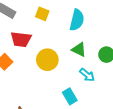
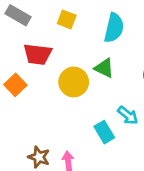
green triangle: (79, 50) -> (104, 68), moved
cyan arrow: (87, 75) -> (128, 115), moved

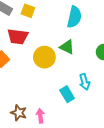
yellow square: (67, 19) -> (28, 11), moved
cyan arrow: (128, 115) -> (85, 82), turned 35

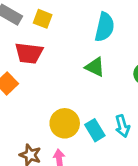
yellow circle: (44, 57) -> (65, 123), moved
cyan arrow: (85, 82) -> (122, 126), moved

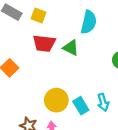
red trapezoid: (29, 53) -> (44, 43), moved
green triangle: (95, 67) -> (71, 48), moved

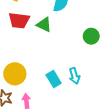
yellow circle: (56, 100) -> (15, 74), moved

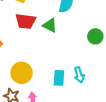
cyan rectangle: (54, 79) -> (59, 78), turned 35

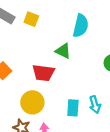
red trapezoid: (26, 21) -> (43, 73), moved

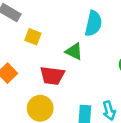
yellow square: (31, 19) -> (33, 37), moved

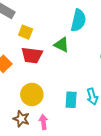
red trapezoid: (52, 76) -> (32, 55), moved

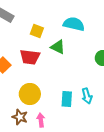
cyan semicircle: (78, 20) -> (74, 24), turned -90
yellow square: (26, 32) -> (37, 31), moved

